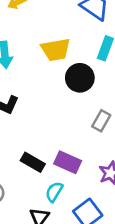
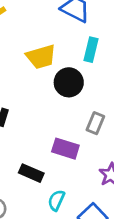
purple rectangle: (68, 162) -> (65, 149), moved

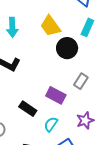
yellow trapezoid: (41, 57) -> (51, 26), turned 60
cyan semicircle: (56, 200) -> (51, 124), moved

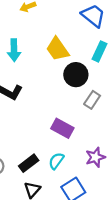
gray rectangle: (81, 81) -> (92, 100), moved
black rectangle: (28, 109) -> (29, 163), moved, turned -72

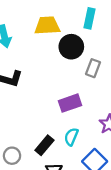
yellow trapezoid: (57, 49) -> (47, 26), turned 135
purple rectangle: (62, 128) -> (70, 103), turned -35

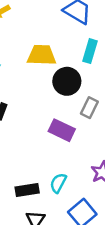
purple rectangle: (70, 103) -> (62, 130), moved, turned 40
black rectangle: (44, 145) -> (27, 190), turned 36

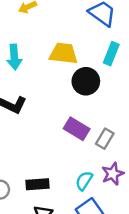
gray rectangle: (89, 108) -> (105, 139), moved
cyan semicircle: (58, 183) -> (84, 181), moved

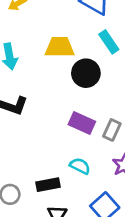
cyan rectangle: (111, 54) -> (109, 42), turned -50
cyan semicircle: (84, 181) -> (80, 166), moved, turned 90

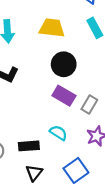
black circle: (86, 73) -> (64, 64), moved

